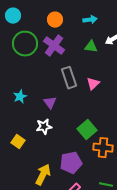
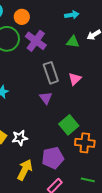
orange circle: (55, 20) -> (22, 17), moved
purple triangle: (50, 103) -> (46, 98), moved
white star: (44, 127) -> (20, 138), moved

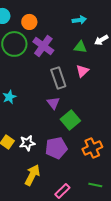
pink triangle: (75, 79) -> (82, 71), moved
green square: (69, 125) -> (70, 120), moved
orange cross: (85, 143) -> (92, 148), turned -30
purple pentagon: (53, 158) -> (56, 148), moved

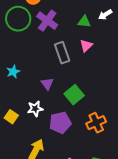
purple triangle: (53, 103) -> (47, 84), moved
white star: (27, 143) -> (35, 109), moved

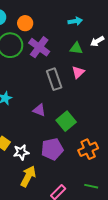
purple triangle: (47, 84) -> (39, 110), turned -32
white star: (35, 109) -> (21, 152), moved

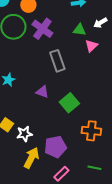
pink triangle: (78, 72) -> (91, 46), moved
purple pentagon: (52, 149) -> (55, 147), moved
orange cross: (88, 149) -> (91, 131), turned 30

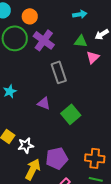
orange cross: (91, 131) -> (95, 158), moved

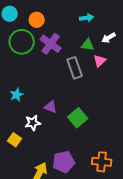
gray rectangle: (59, 72) -> (75, 68), moved
white star: (26, 145) -> (33, 123), moved

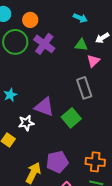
cyan arrow: (87, 18) -> (80, 18), turned 32
gray rectangle: (75, 68) -> (84, 88), moved
purple triangle: (51, 107) -> (44, 107), size x1.5

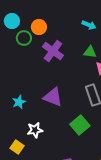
green circle: (15, 42) -> (24, 38), moved, size x0.6
purple triangle: (44, 107) -> (53, 97), moved

